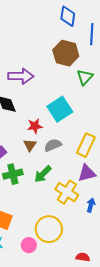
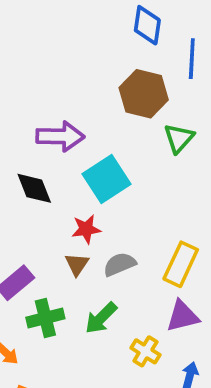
cyan square: (60, 109) -> (107, 179), moved
yellow cross: (67, 192) -> (145, 351), size x0.7

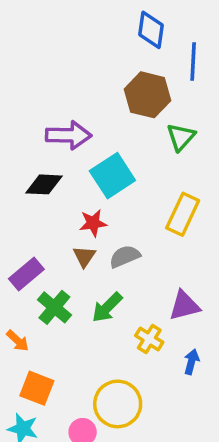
black diamond: (34, 188) -> (44, 184), turned -66
yellow rectangle: (181, 264) -> (183, 214), moved
green cross: (45, 318) -> (54, 307), turned -36

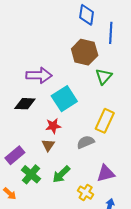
gray semicircle: (125, 256) -> (86, 142), moved

